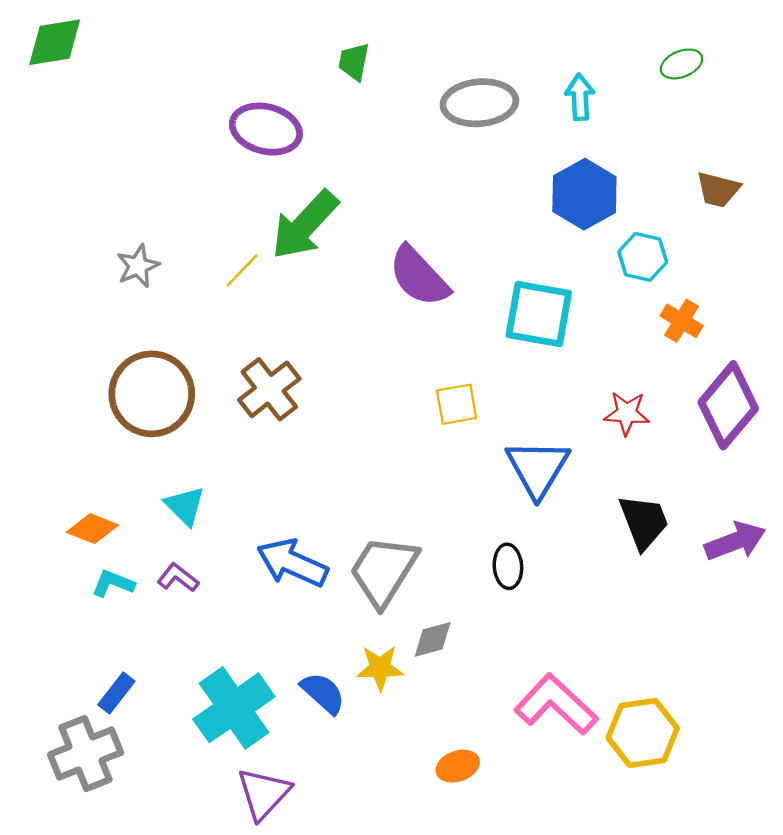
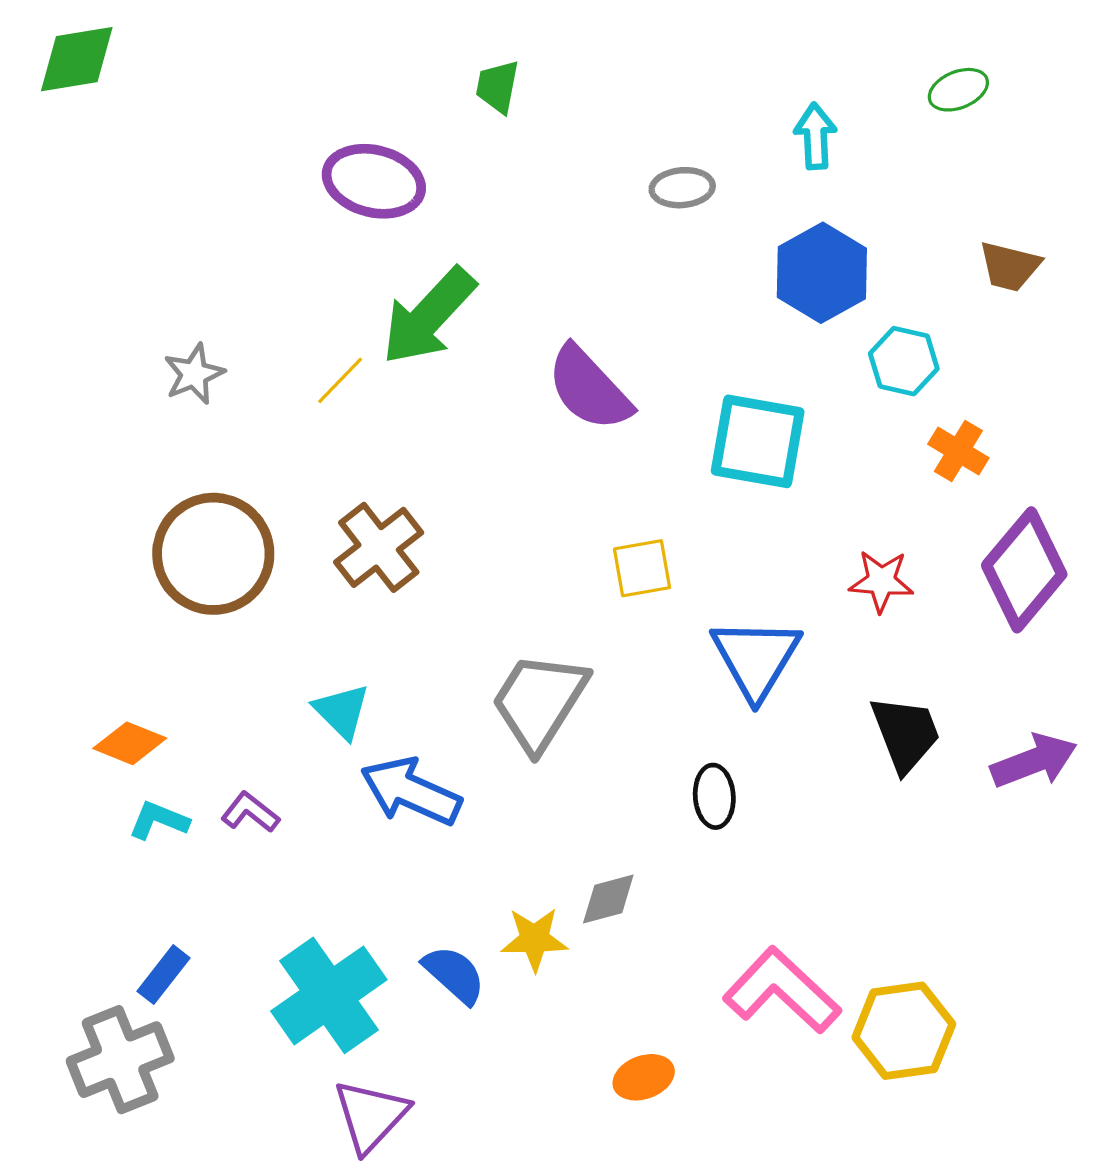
gray ellipse: (479, 103) -> (682, 188), moved, size x0.6
cyan triangle: (185, 506) -> (342, 711), moved
gray trapezoid: (384, 571) -> (539, 702), moved

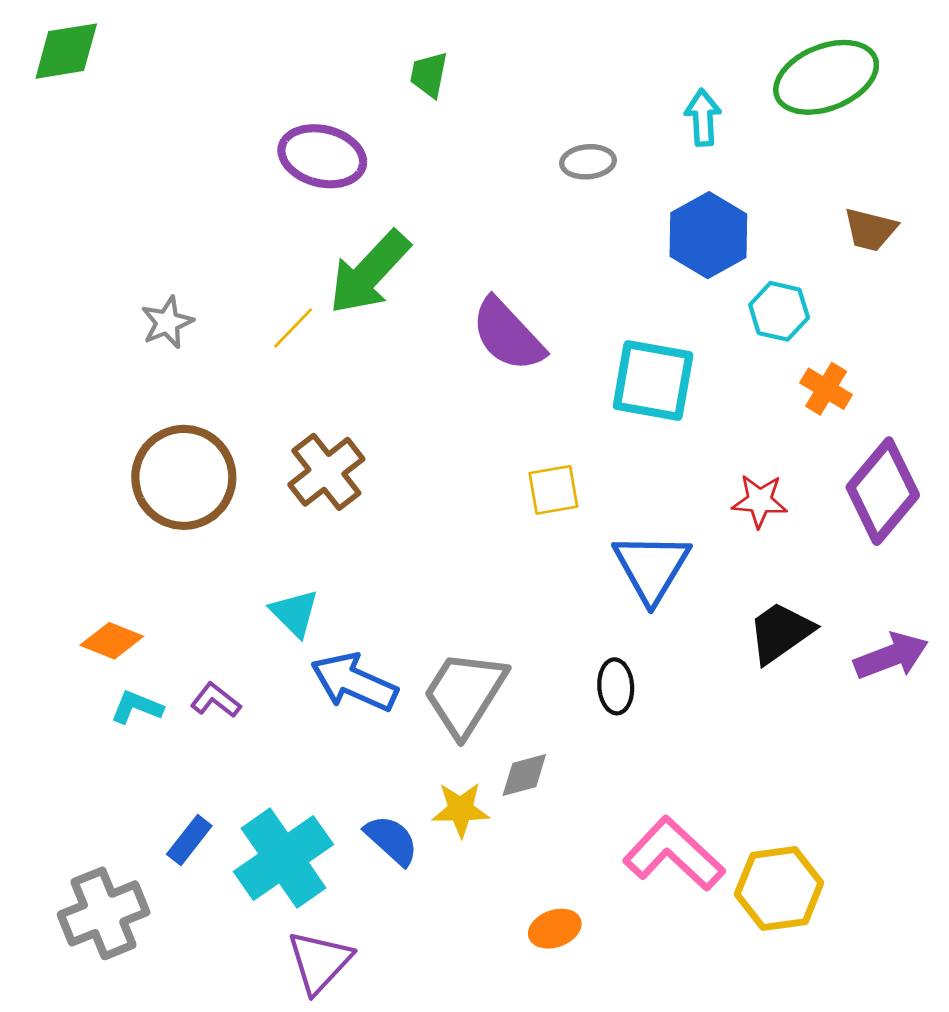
green ellipse: (958, 90) -> (826, 77), size x2.0
gray trapezoid: (539, 702) -> (465, 693), moved
black trapezoid: (905, 734) -> (780, 632), turned -104
blue rectangle: (164, 975) -> (189, 840), moved

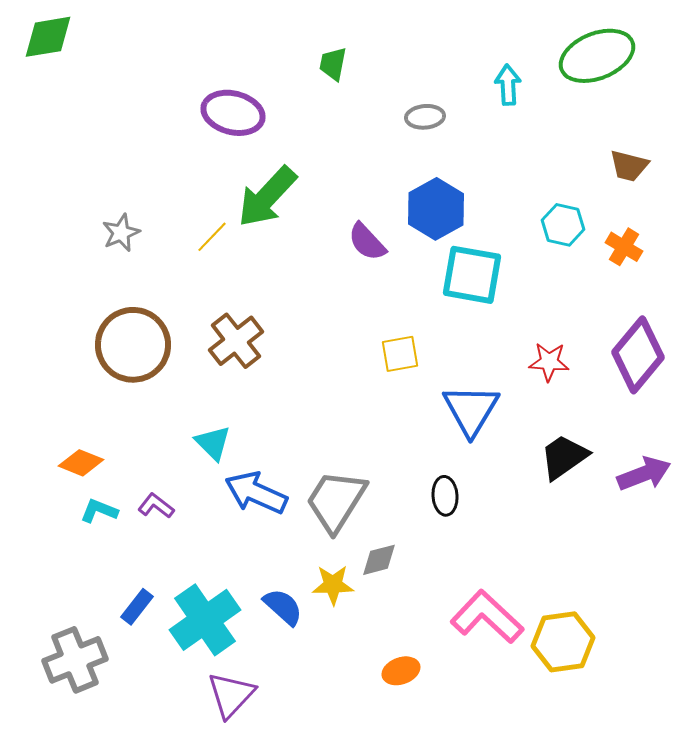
green trapezoid: (429, 75) -> (333, 64), moved
blue hexagon: (708, 235) -> (436, 209), moved
purple semicircle: (508, 335) -> (367, 242), size x0.7
orange cross: (826, 389) -> (624, 247), moved

